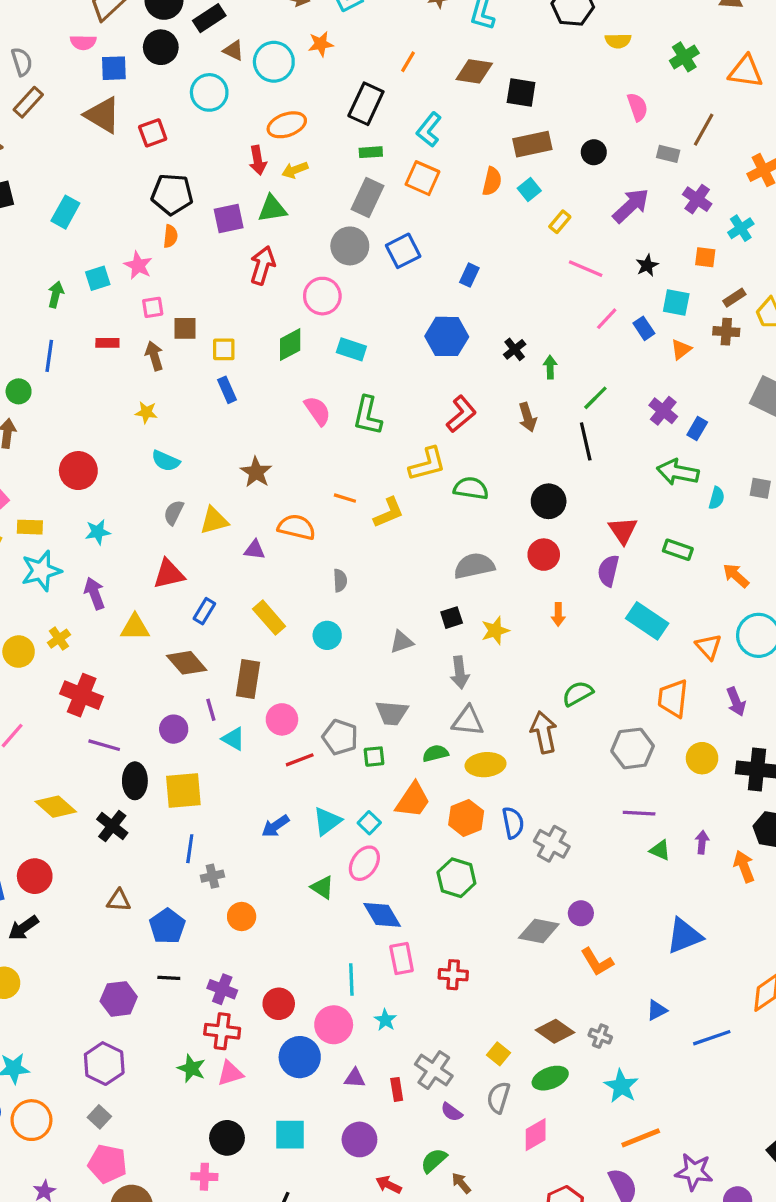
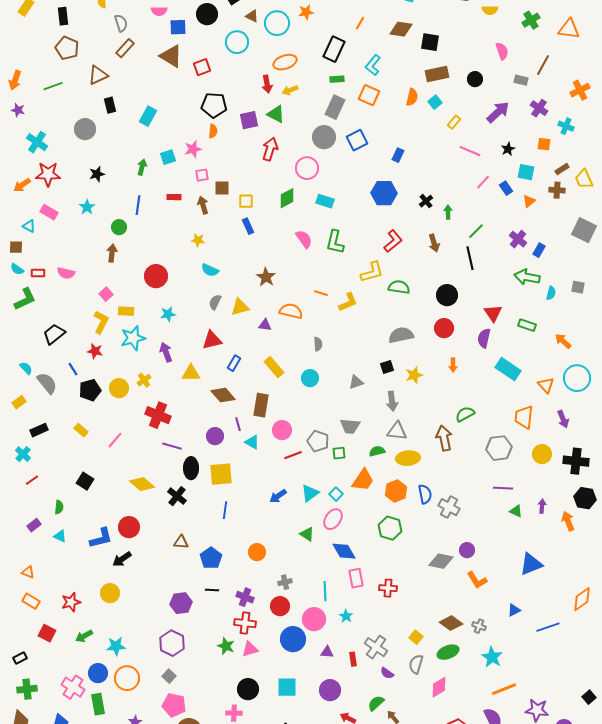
green triangle: (272, 209) -> (276, 114), turned 36
cyan cross: (741, 228) -> (566, 126), turned -35
pink star: (138, 265) -> (193, 149), turned 30
gray cross: (212, 876) -> (285, 582), moved

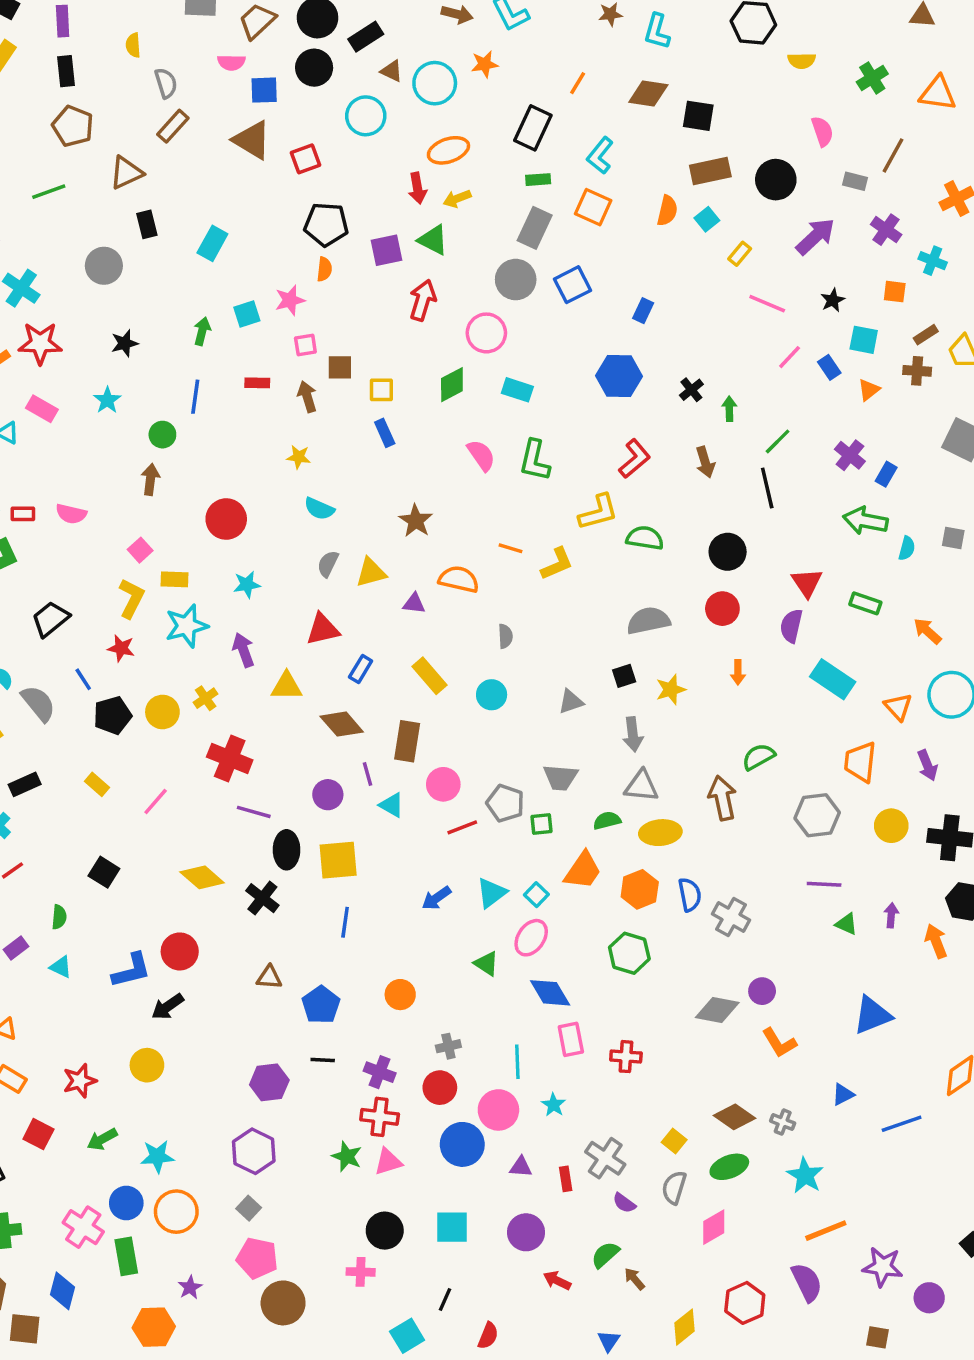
black circle: (475, 79) -> (776, 180), size x1.5

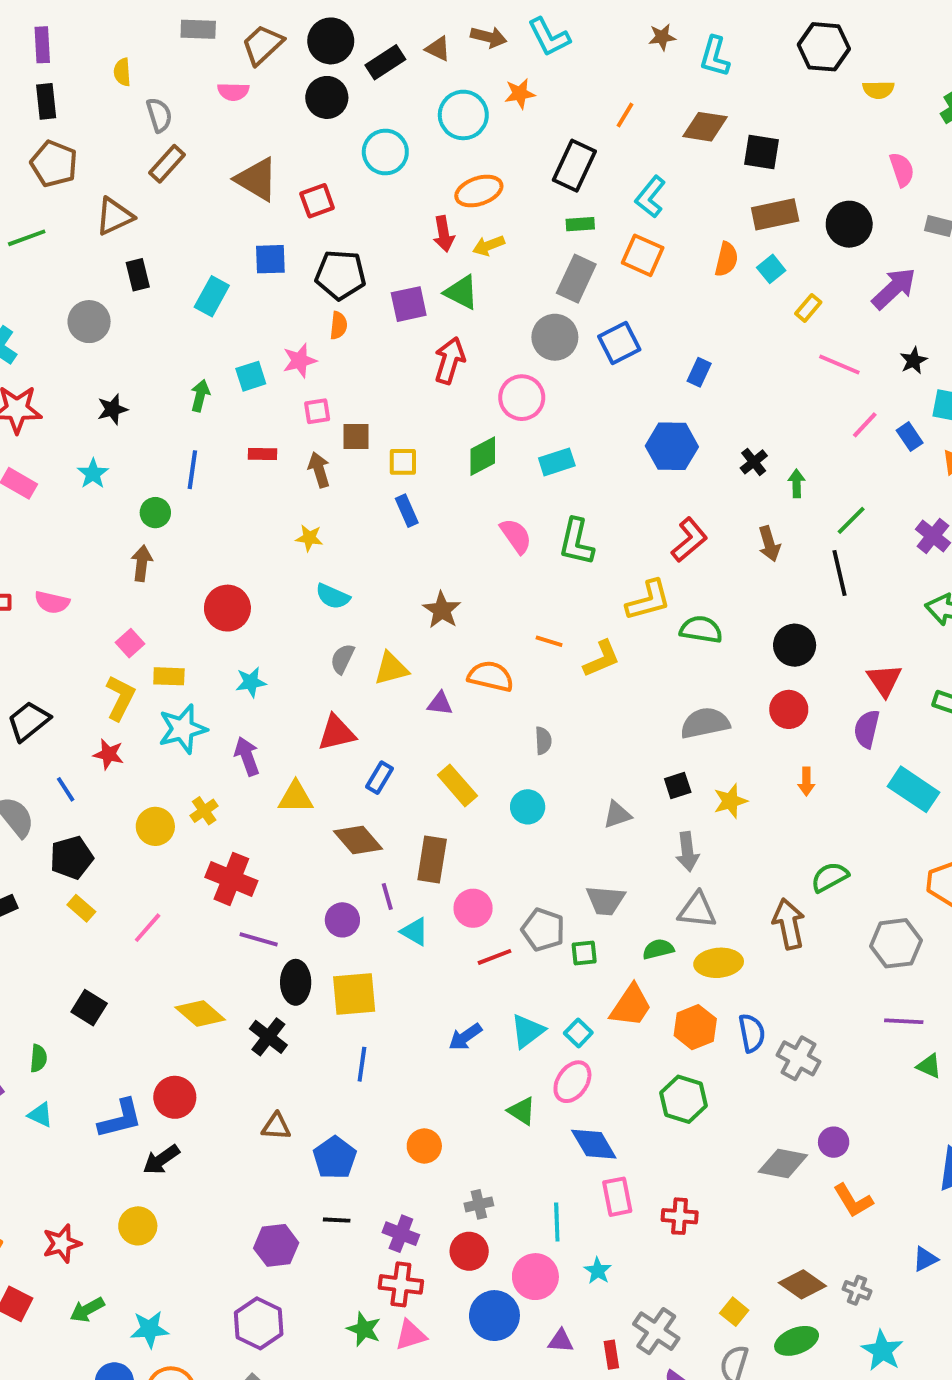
brown triangle: (392, 71) -> (438, 49), moved
blue square: (264, 90) -> (270, 259), moved
cyan rectangle: (517, 390) -> (557, 462), turned -36
black pentagon: (112, 715) -> (72, 858), moved

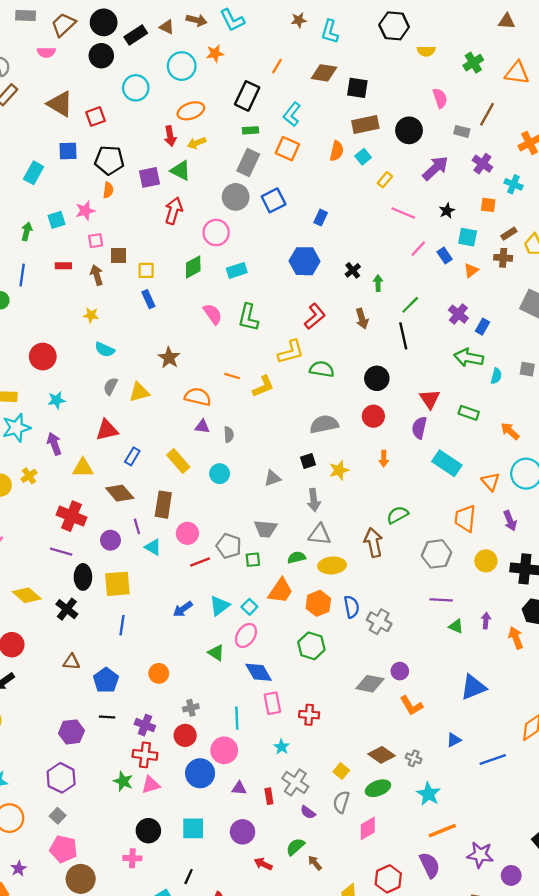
purple triangle: (440, 704) -> (202, 427), moved
red cross: (231, 879) -> (71, 516), moved
cyan star: (598, 1271) -> (282, 747), moved

